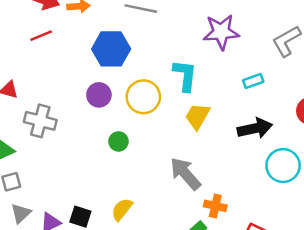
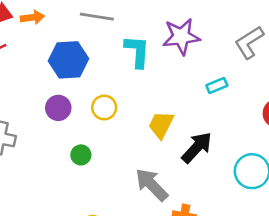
cyan L-shape: (185, 75) -> (137, 51), moved
yellow circle: (143, 97) -> (104, 108), size x0.7
black arrow: (255, 128) -> (197, 147), moved, turned -32

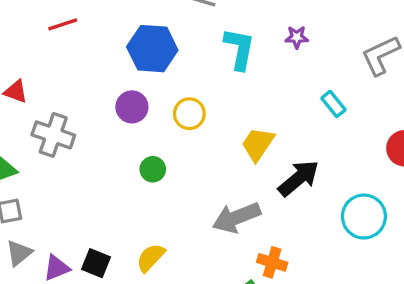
purple star: (181, 36) -> (297, 37), size x0.5
cyan rectangle: (217, 85) -> (333, 104), turned 66
gray arrow: (152, 185) -> (236, 217), turned -75

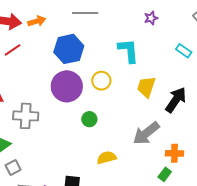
cyan L-shape: (239, 49) -> (128, 51), moved
purple circle: (132, 107) -> (67, 86), size x1.6
yellow semicircle: (151, 258) -> (107, 158), moved, turned 48

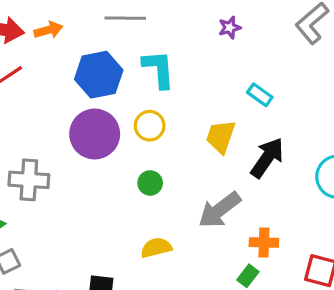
cyan L-shape: (128, 51) -> (159, 69), moved
cyan rectangle: (184, 51) -> (260, 95), moved
green circle: (89, 119) -> (150, 183), moved

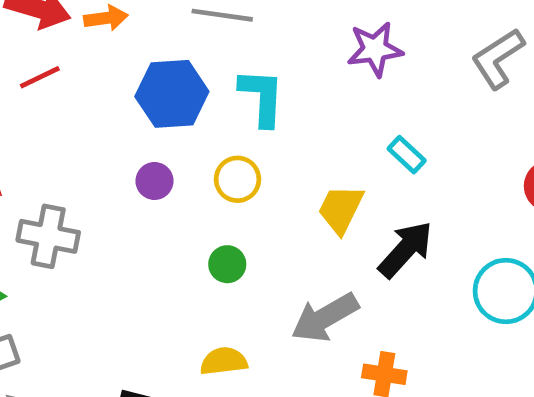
purple star: (230, 28) -> (375, 49), size x1.6
purple circle: (95, 134) -> (154, 181), size x0.5

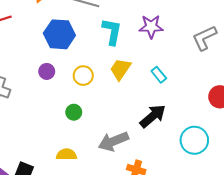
cyan L-shape: (262, 97) -> (112, 32), moved
yellow trapezoid: (341, 209) -> (120, 69), moved

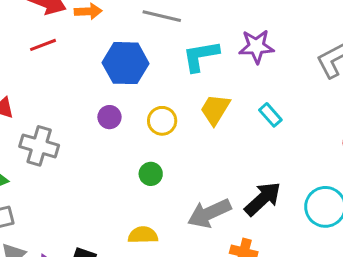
cyan L-shape: (112, 32) -> (201, 56), turned -108
black arrow: (153, 116) -> (263, 199), moved

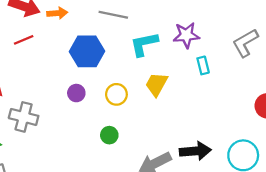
cyan rectangle: (270, 115) -> (203, 65), moved, turned 30
black arrow: (263, 199) -> (195, 151), turned 40

